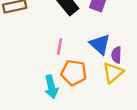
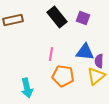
blue triangle: (100, 44) -> (85, 52), turned -36
cyan arrow: (51, 87) -> (27, 88), moved

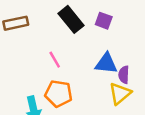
pink line: (51, 54) -> (55, 60), moved, turned -40
orange pentagon: (63, 76) -> (58, 94), moved

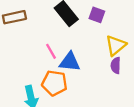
blue triangle: (106, 63) -> (70, 62), moved
yellow triangle: (120, 94) -> (116, 45), moved

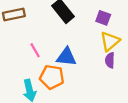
purple square: (97, 15) -> (103, 18), moved
pink line: (51, 51) -> (35, 50), moved

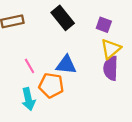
pink line: (35, 50) -> (30, 66), moved
purple semicircle: (110, 60) -> (111, 68), size x1.5

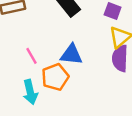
orange pentagon: (51, 85) -> (55, 77), turned -30

